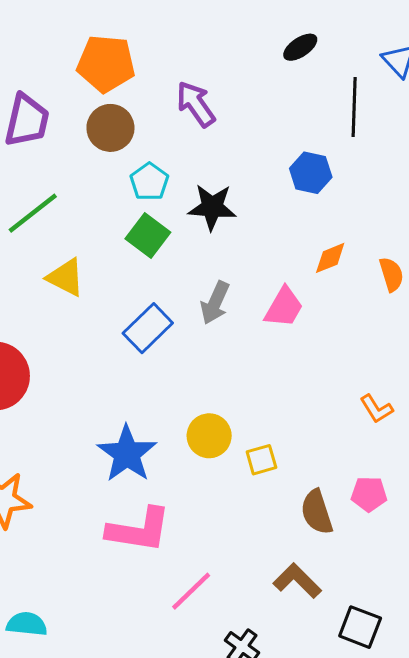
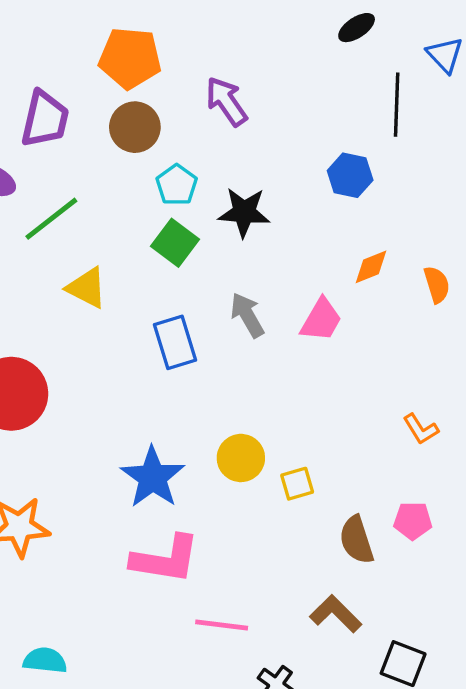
black ellipse: (300, 47) -> (357, 28), moved
gray arrow: (215, 303) -> (247, 315), turned 126
blue rectangle: (148, 328) -> (175, 342), turned -63
pink line: (191, 591) -> (222, 625), turned 51

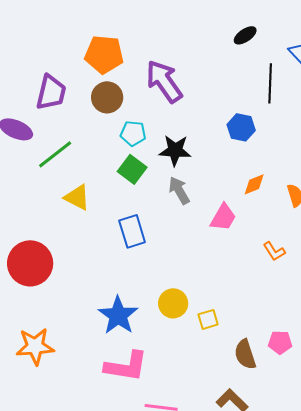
purple arrow: (226, 101) -> (164, 81), size x1.4
cyan pentagon: (177, 185) -> (133, 133), turned -30
gray arrow: (247, 315) -> (179, 190), moved
orange L-shape: (421, 429) -> (274, 251), moved

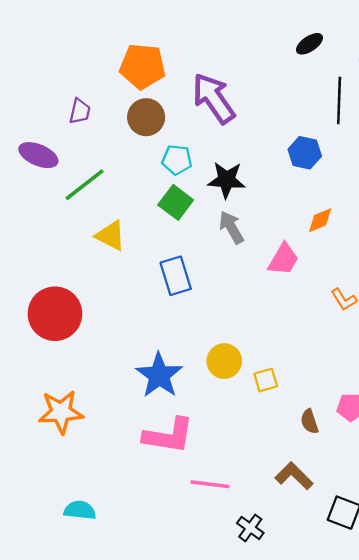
purple trapezoid: (51, 92) -> (80, 111), size x0.6
brown semicircle: (245, 354) -> (309, 421), size x0.7

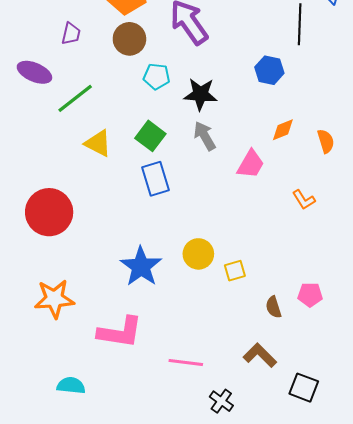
green square: (176, 202) -> (150, 136), moved
pink L-shape: (169, 436) -> (120, 332), moved

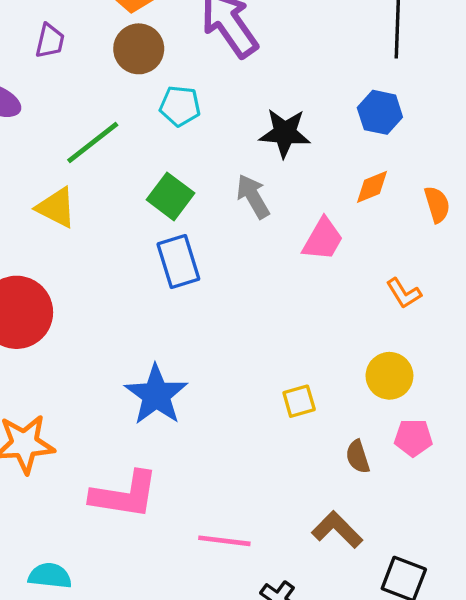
blue hexagon: (269, 70) -> (380, 112), moved
black star: (200, 94) -> (285, 133), moved
green line: (75, 98) -> (93, 142), moved
yellow triangle: (98, 143) -> (56, 208), moved
yellow circle: (198, 254) -> (389, 376), moved

